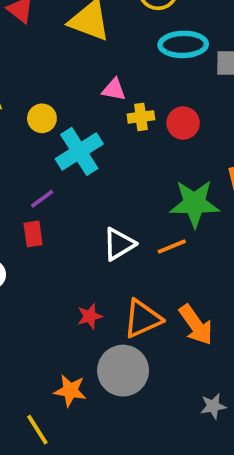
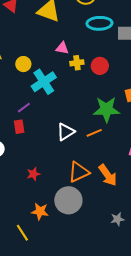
red star: (90, 316) -> (33, 174), moved

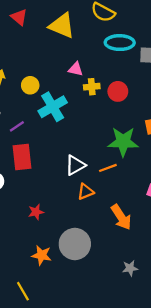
purple line: (24, 108) -> (17, 126), moved
red rectangle: (19, 127) -> (22, 157), size x1.6
orange triangle: (79, 172) -> (86, 192), moved, size x0.7
yellow line: (22, 233) -> (23, 291), moved

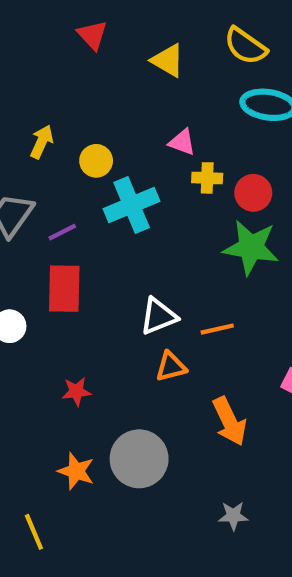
yellow triangle: (62, 26) -> (168, 60), size x0.7
green star: (123, 142) -> (251, 247), moved

